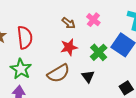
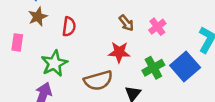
red semicircle: (25, 37) -> (69, 27), size x0.7

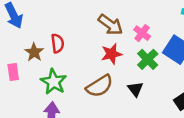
brown star: (38, 17) -> (34, 52), moved
brown arrow: (126, 23) -> (110, 25), size x1.5
pink cross: (157, 27) -> (142, 33), moved

